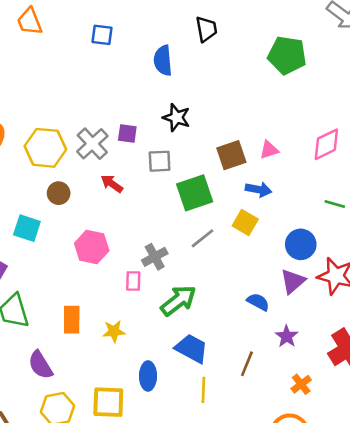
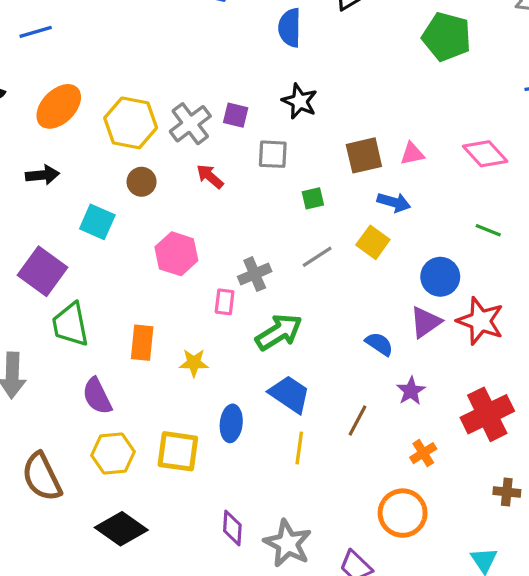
pink diamond: (326, 144) -> (485, 154), turned 68
green square: (195, 193) -> (313, 198), size x0.5

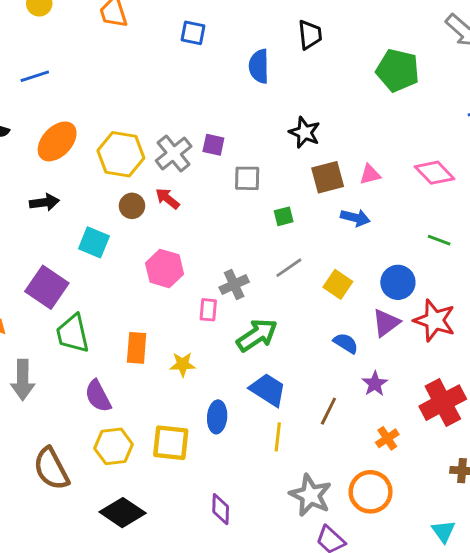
black star: (300, 101) -> (305, 132), moved
red arrow: (210, 176) -> (167, 199), moved
yellow square: (373, 242) -> (338, 284), moved
gray star: (288, 543) -> (310, 495), moved

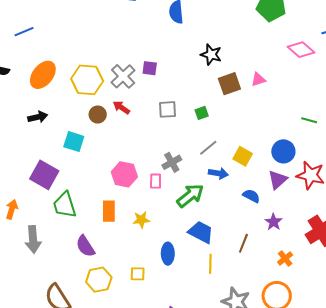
pink diamond: (435, 173) -> (301, 50), moved
gray square: (247, 178) -> (168, 109), moved
blue arrow: (355, 218) -> (218, 173), moved
pink hexagon: (165, 269) -> (124, 174), moved
yellow square: (171, 443) -> (138, 274), size x0.6

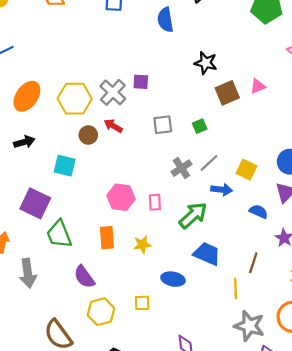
gray cross: (172, 162) -> (181, 168), moved
blue ellipse: (168, 254) -> (173, 279), turned -75
yellow line: (210, 264) -> (236, 288), moved

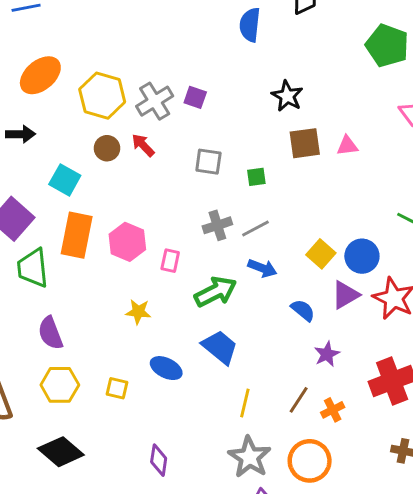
yellow square: (246, 170) -> (321, 254), moved
orange rectangle: (107, 238) -> (77, 235), moved, size x1.4
brown line: (253, 263) -> (299, 400), moved

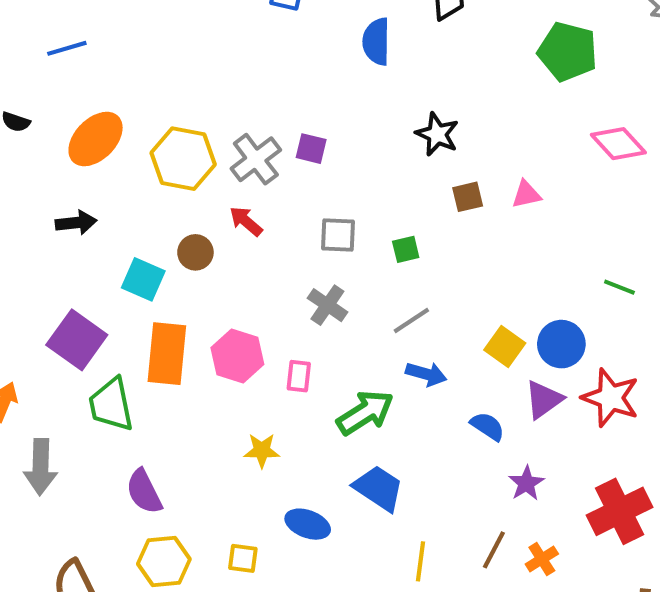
brown square: (305, 143) -> (468, 197), size x0.7
brown circle: (107, 148) -> (195, 252), moved
gray cross: (217, 225) -> (327, 305), moved, turned -32

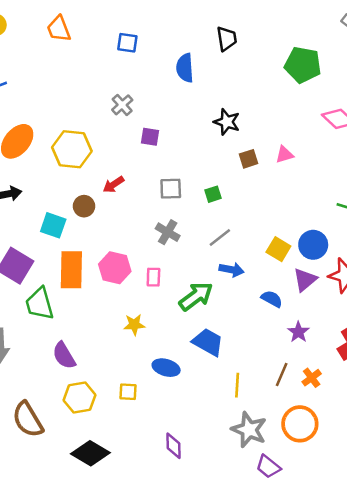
gray cross: (256, 159) -> (122, 105), moved, size x0.7
red arrow: (246, 221) -> (113, 185), turned -70

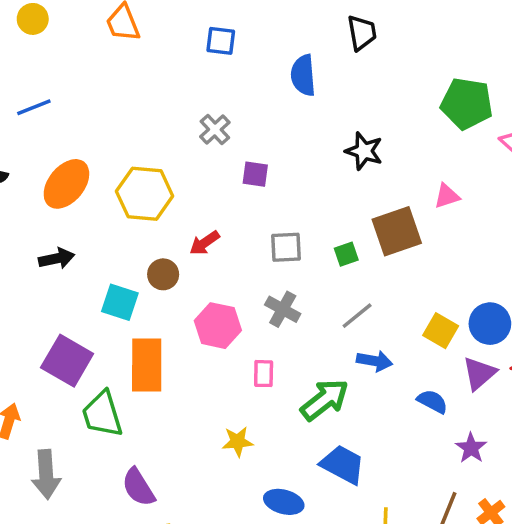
green pentagon: (303, 65) -> (467, 103), moved
brown square: (248, 159) -> (397, 231), moved, size x1.8
pink hexagon: (115, 268) -> (218, 326), moved

